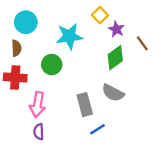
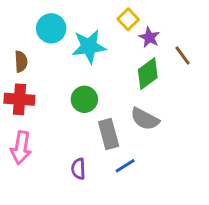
cyan circle: (26, 22) -> (51, 28), moved
green circle: (52, 65) -> (84, 99), moved
pink arrow: (38, 105) -> (21, 148), moved
purple semicircle: (39, 132) -> (78, 169), moved

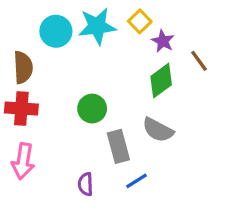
cyan star: (89, 46) -> (97, 26), moved
brown semicircle: (21, 62) -> (23, 67), size x1.4

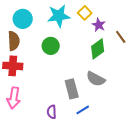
cyan circle: (56, 31) -> (23, 19), moved
green circle: (92, 109) -> (51, 46), moved

